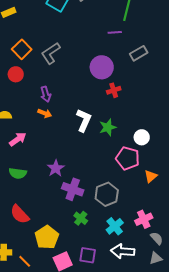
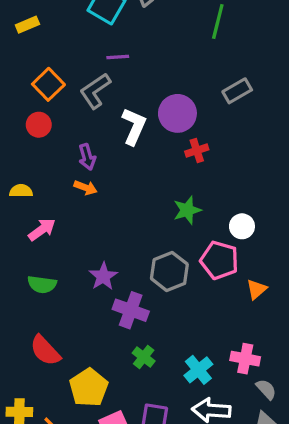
purple line: (115, 32) -> (118, 57), moved
white L-shape: (84, 120) -> (134, 126), moved
gray hexagon: (107, 194) -> (169, 271), moved
pink cross: (144, 219) -> (245, 359), turned 36

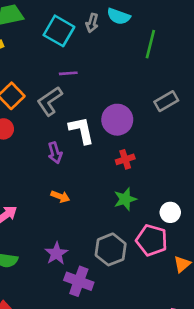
white L-shape: (134, 126) -> (81, 130), turned -36
red cross: (197, 151) -> (125, 159), moved
purple arrow: (87, 157) -> (55, 153), moved
orange arrow: (86, 188) -> (60, 196), moved

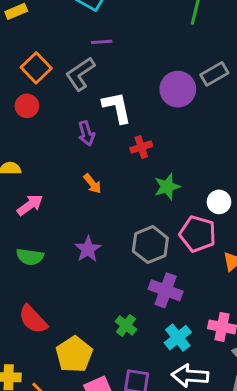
purple circle: (117, 120) -> (178, 89), moved
red cross: (125, 159) -> (141, 147), moved
orange arrow: (60, 196) -> (92, 184), turned 30
purple cross: (79, 281) -> (166, 290), moved

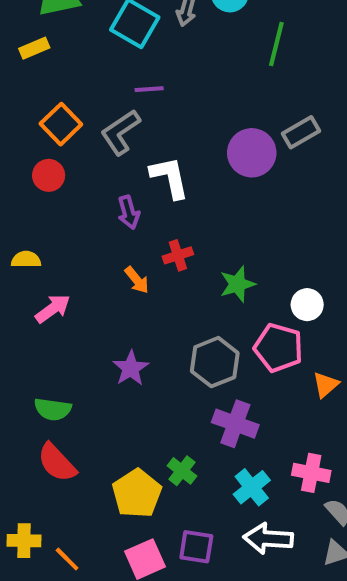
red cross: (141, 147) -> (178, 255), moved
green semicircle: (30, 257) -> (53, 409), moved
yellow pentagon: (74, 354) -> (137, 493), moved

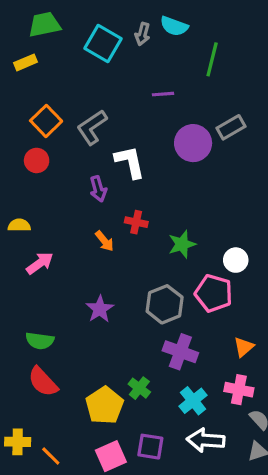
purple line: (149, 89) -> (163, 94), moved
red cross: (178, 255) -> (136, 222), turned 30
orange triangle: (326, 385) -> (244, 347), moved

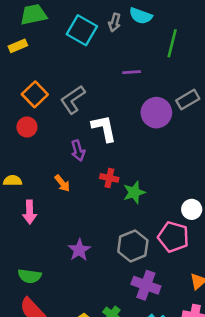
orange arrow: (105, 241) -> (62, 183), moved
green star: (182, 244) -> (134, 192), moved
pink arrow: (40, 263) -> (30, 212), turned 125

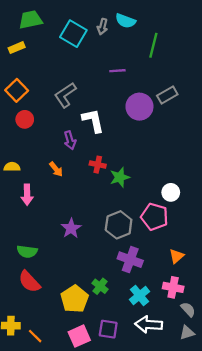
orange square: (35, 94) -> (17, 90), moved

